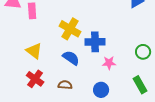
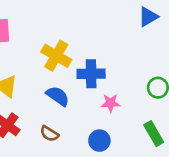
brown semicircle: (65, 85) -> (49, 134), turned -152

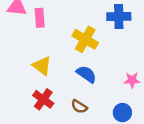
blue cross: (91, 74) -> (119, 17), moved

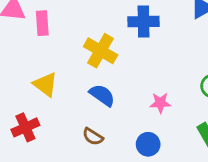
red cross: (43, 99) -> (25, 127), moved, turned 30

